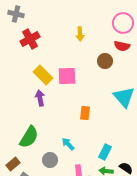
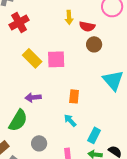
red semicircle: (122, 46) -> (87, 26), moved
purple arrow: (40, 98) -> (33, 97), moved, turned -84
cyan arrow: (68, 144) -> (70, 120), moved

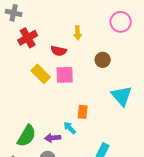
red semicircle: (87, 26) -> (59, 51), moved
purple arrow: (33, 97) -> (53, 138), moved
cyan arrow: (70, 120) -> (70, 128), moved

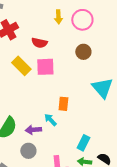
pink circle: (121, 22) -> (82, 20), moved
yellow arrow: (78, 33) -> (58, 17), moved

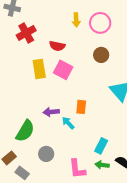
yellow rectangle: (21, 66) -> (39, 69), turned 36
pink square: (45, 67) -> (63, 70), turned 30
purple arrow: (33, 130) -> (51, 112), moved

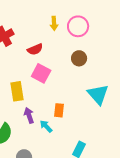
red semicircle: (57, 46) -> (35, 49), turned -35
yellow rectangle: (39, 69) -> (17, 91), moved
purple arrow: (51, 112) -> (29, 115), turned 77

